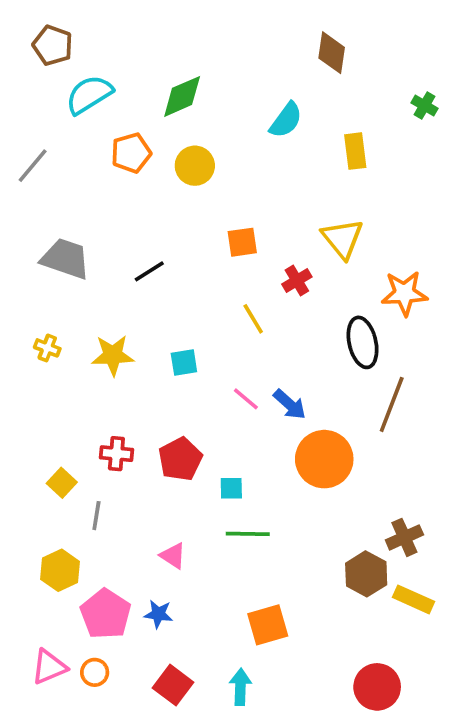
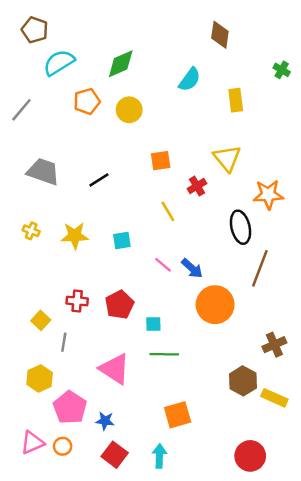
brown cross: (404, 537) -> (274, 345), moved
pink triangle: (173, 556) -> (115, 369), size x1.8
blue star: (158, 614) -> (105, 421), moved

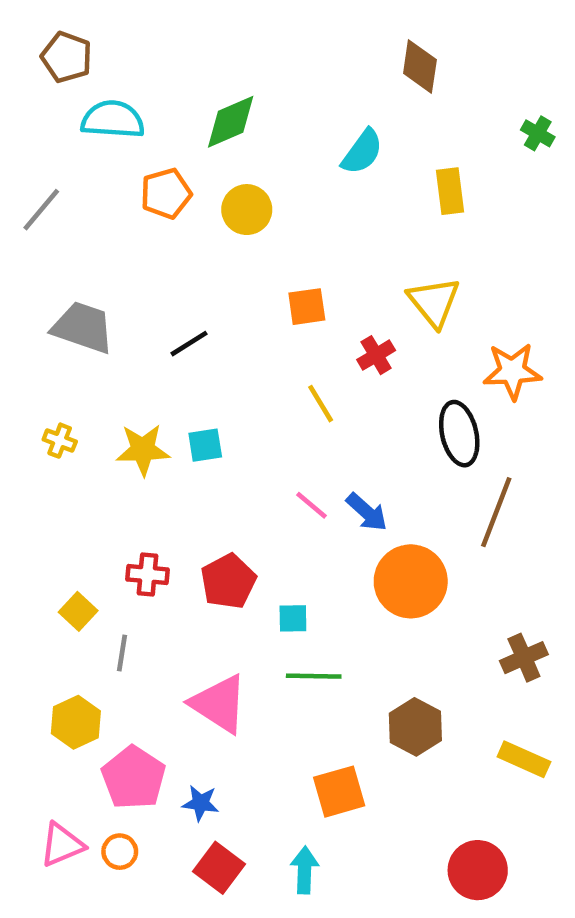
cyan semicircle: (59, 63) -> (113, 120), turned 36
cyan square: (122, 240) -> (205, 445), moved
brown hexagon: (243, 381) -> (415, 727), moved

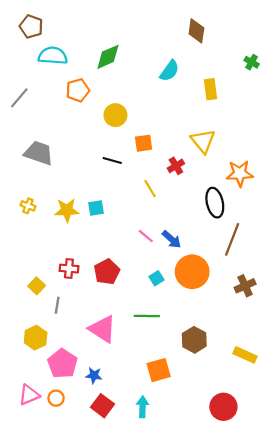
yellow circle: (247, 210) -> (115, 115), moved
black line: (189, 344) -> (112, 160), moved, turned 48
cyan square: (293, 618) -> (156, 278), moved, turned -32
brown cross: (524, 658) -> (245, 286), moved

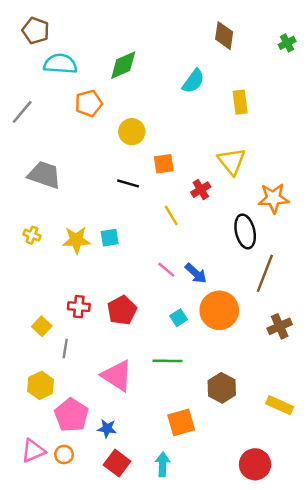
green cross: (252, 62) -> (287, 43), moved, turned 32

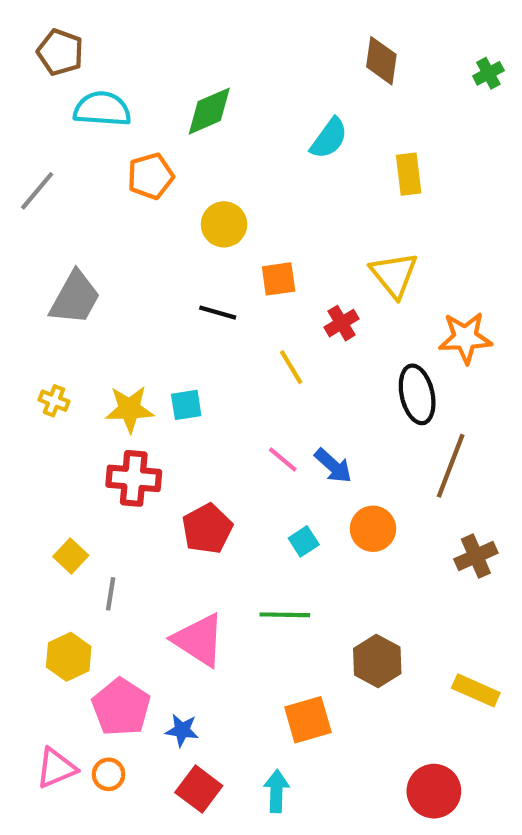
gray trapezoid: (44, 175) -> (75, 298), turned 100
red cross: (79, 307) -> (134, 478), moved, size x1.4
orange circle: (219, 310) -> (373, 529), size x0.7

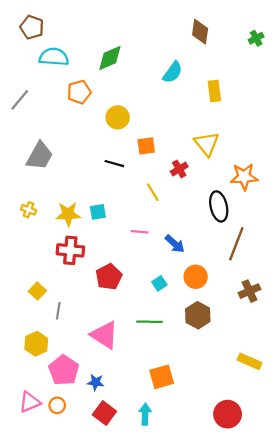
pink line: (283, 459) -> (140, 232), moved, turned -35
brown hexagon: (377, 661) -> (198, 315), moved

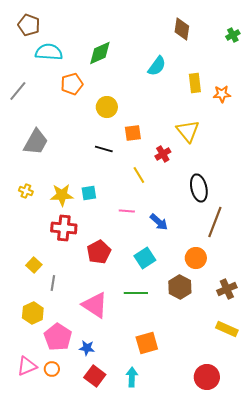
orange star: (244, 177) -> (222, 94), moved, size x0.7
orange circle: (196, 277) -> (196, 258), moved
cyan square: (159, 283) -> (145, 258), size x1.5
brown cross: (250, 291) -> (227, 289), moved

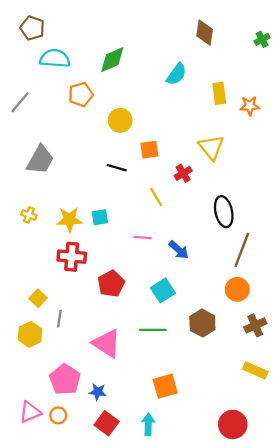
orange circle: (196, 258) -> (237, 289), moved
yellow hexagon: (33, 313) -> (30, 334), moved

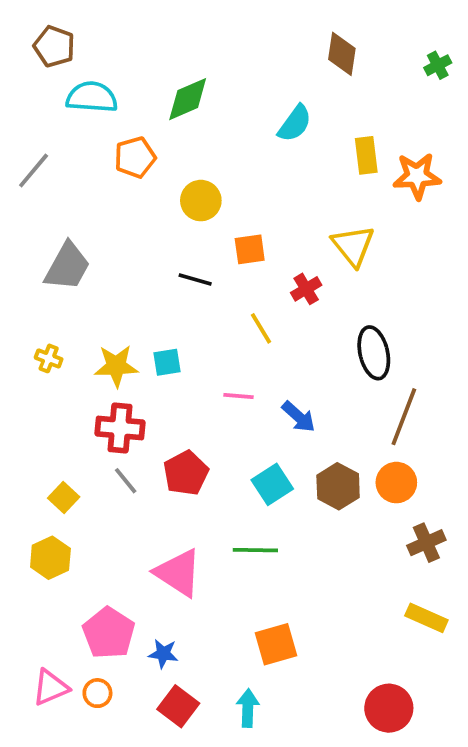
orange star: (250, 106) -> (417, 176), size x1.4
gray line: (59, 319) -> (126, 481), moved, turned -48
brown hexagon: (202, 323) -> (338, 486), moved

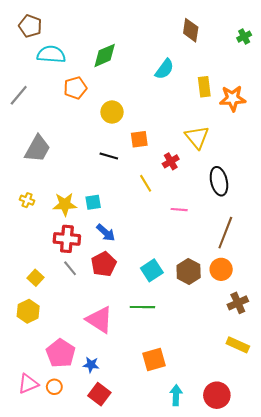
black ellipse: (374, 353) -> (219, 181), moved
pink line: (238, 396) -> (179, 210), moved
blue arrow: (299, 417) -> (106, 233), moved
cyan arrow: (248, 708) -> (176, 395), moved

